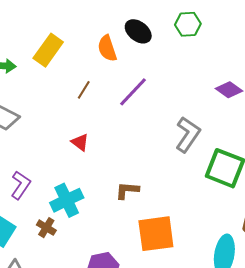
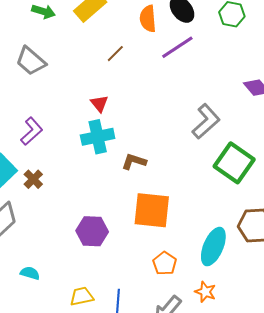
purple line: (133, 92) -> (177, 47), moved
cyan cross: (67, 200) -> (98, 137), moved
brown cross: (46, 228) -> (33, 179), moved

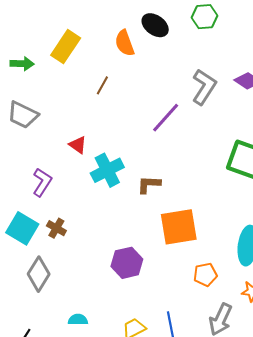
purple line: (177, 47) -> (166, 118), moved
red triangle: (99, 104) -> (78, 145), moved
gray L-shape: (206, 121) -> (204, 87), moved
orange pentagon: (165, 263) -> (205, 275), turned -30

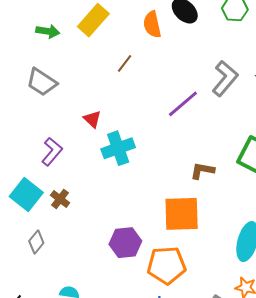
brown L-shape: (149, 184) -> (202, 171), moved
gray diamond: (39, 274) -> (36, 242), size x0.7
orange pentagon: (205, 275) -> (166, 265), moved, size x1.6

